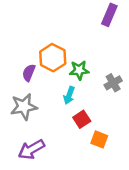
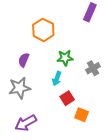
orange hexagon: (53, 58) -> (43, 30), moved

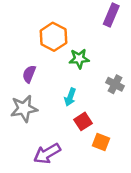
green star: (65, 58) -> (79, 59), moved
gray cross: (93, 68) -> (115, 84), turned -32
purple arrow: (26, 123) -> (47, 153), moved

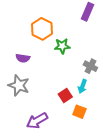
purple semicircle: (29, 74) -> (23, 58), turned -104
cyan arrow: (70, 97) -> (82, 86), moved
gray star: (24, 109) -> (19, 85), turned 30

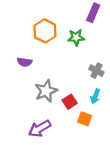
green star: (62, 46) -> (76, 37), moved
gray star: (19, 85) -> (46, 91), moved, turned 30
cyan arrow: (82, 86) -> (95, 96), moved

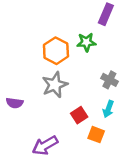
orange hexagon: (45, 31) -> (56, 51), moved
purple semicircle: (25, 62) -> (15, 103), moved
gray star: (46, 91) -> (55, 85), moved

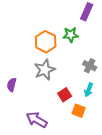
purple semicircle: (15, 103) -> (12, 85), turned 96
purple arrow: (45, 146) -> (37, 120), turned 60

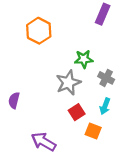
green star: (71, 35) -> (84, 59), moved
orange hexagon: (46, 42) -> (39, 31), moved
gray star: (45, 70) -> (68, 83), moved

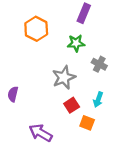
purple rectangle: (103, 14) -> (84, 13), moved
green star: (84, 59) -> (76, 43), moved
gray cross: (106, 78) -> (99, 64), moved

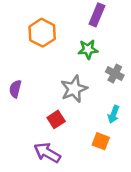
purple semicircle: (13, 94) -> (15, 89), moved
red square: (72, 105) -> (56, 119), moved

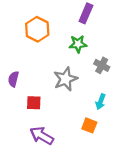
red square: (56, 119) -> (34, 103), moved, turned 35

